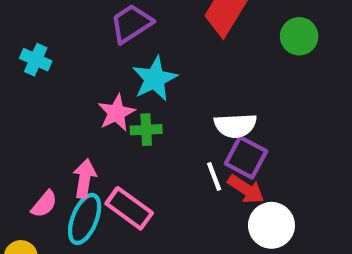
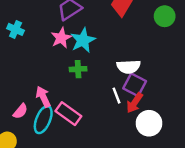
pink star: (116, 113) -> (61, 38), moved
pink arrow: (85, 179) -> (43, 97), turned -35
red arrow: (246, 189) -> (135, 103), turned 90

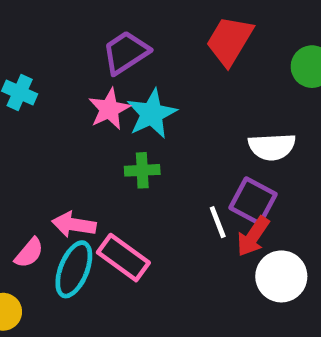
white semicircle: (129, 67) -> (272, 147), moved
pink arrow: (43, 97) -> (74, 225), turned -55

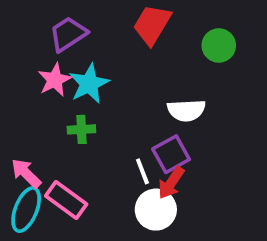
purple square: (253, 201) -> (171, 154), turned 33
pink arrow: (74, 225) -> (26, 173), turned 36
white circle: (281, 276) -> (156, 210), moved

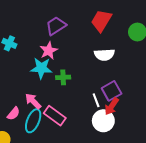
cyan star: (89, 84) -> (41, 68), moved, turned 30
white semicircle: (186, 110) -> (104, 55), moved

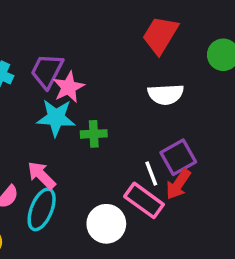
purple trapezoid: (56, 26) -> (47, 71), moved, turned -30
pink rectangle: (55, 116) -> (144, 200), moved
white circle: (103, 121) -> (106, 224), moved

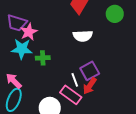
purple trapezoid: (47, 71) -> (17, 23), turned -100

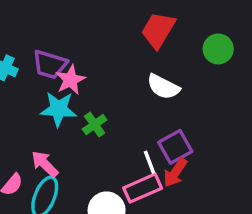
white semicircle: (83, 36) -> (163, 87), turned 30
green cross: (43, 58) -> (95, 125), turned -32
pink rectangle: (71, 95) -> (143, 188), turned -60

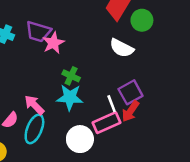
green circle: (218, 49) -> (142, 20), moved
cyan star: (58, 109) -> (70, 97), moved
green cross: (95, 125) -> (71, 76), turned -30

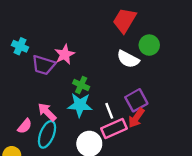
green circle: (142, 20) -> (149, 45), moved
purple trapezoid: (38, 32) -> (43, 65), moved
white line: (112, 104) -> (109, 111), moved

